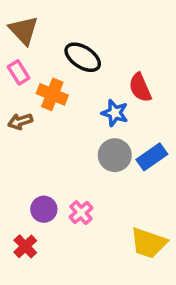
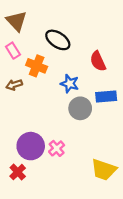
blue star: (115, 113) -> (70, 84), moved
blue rectangle: (152, 157) -> (106, 97), moved, turned 30
purple circle: (44, 209) -> (31, 146), size x1.5

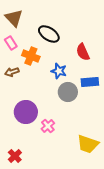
purple circle: (31, 146) -> (26, 112), moved
red cross: (18, 172) -> (15, 156), moved

